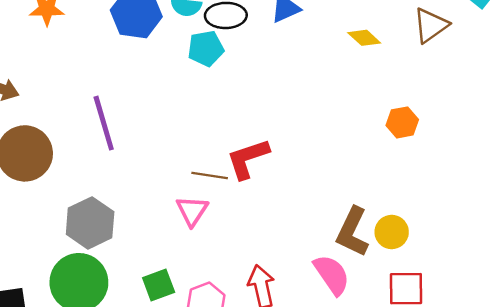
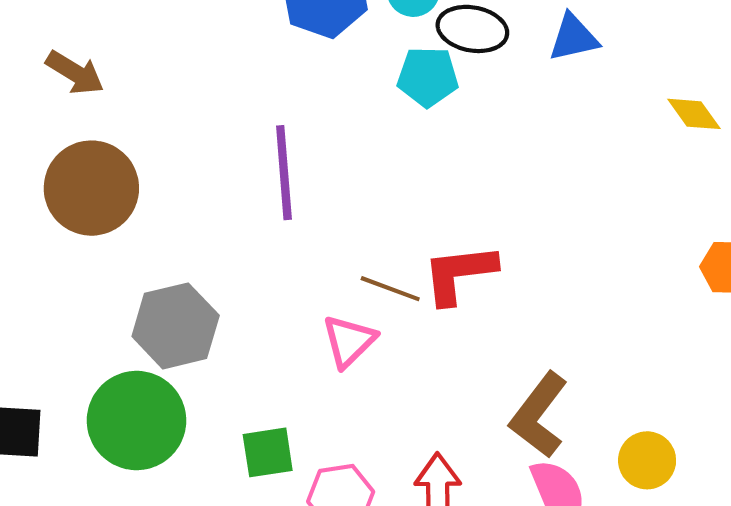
purple line: (104, 123) -> (284, 173), moved
brown L-shape: (352, 232) -> (539, 415), moved
yellow circle: (392, 232) -> (647, 460), moved

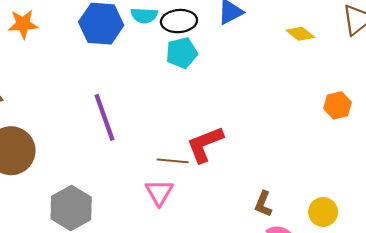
cyan pentagon: (428, 77) -> (182, 53), moved
brown L-shape: (539, 415) -> (263, 204), size x0.6

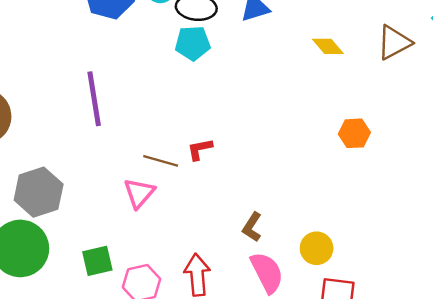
red L-shape: (205, 144) -> (200, 149), size x0.6

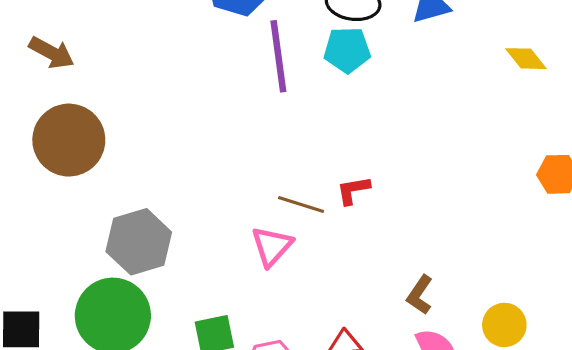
purple line: (94, 99) -> (278, 56), moved

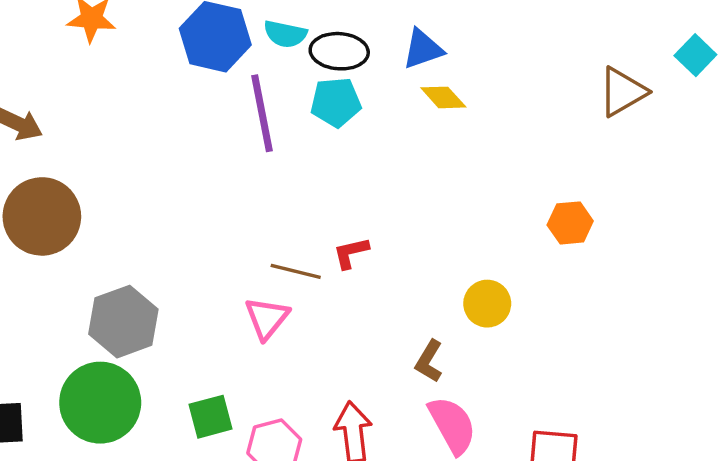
yellow diamond: (526, 59) -> (443, 97), moved
yellow circle: (504, 325) -> (487, 304), moved

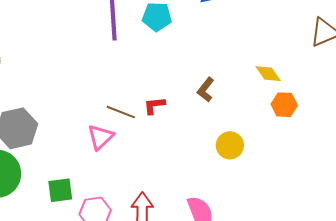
yellow diamond: (443, 97) -> (268, 74), moved
brown L-shape: (429, 361) -> (206, 90), moved

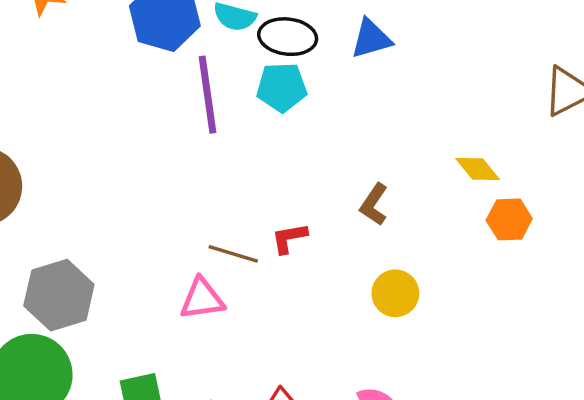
pink triangle: (100, 137) -> (202, 299), turned 40
yellow circle: (230, 145) -> (395, 293), moved

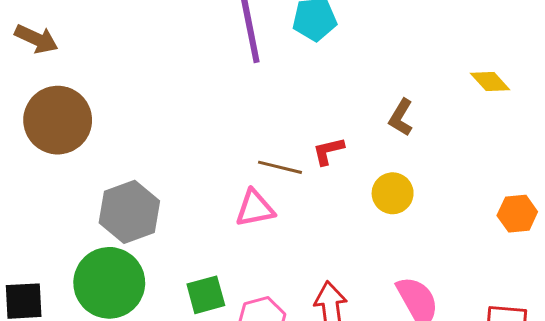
orange hexagon: (509, 219) -> (517, 214), moved
yellow circle: (395, 293) -> (393, 193), moved

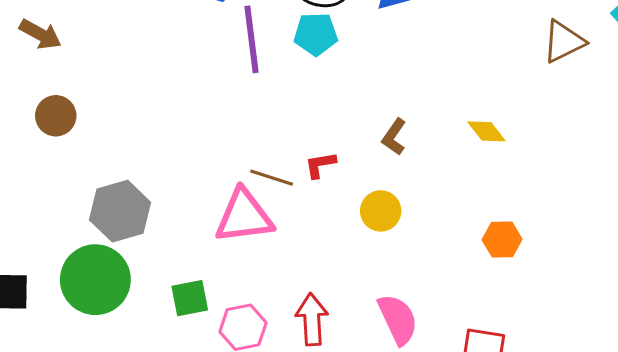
yellow diamond: (490, 81) -> (486, 131), moved
brown circle: (58, 120) -> (56, 116), size x0.6
pink triangle: (255, 208) -> (244, 216), size x1.5

